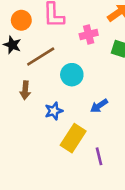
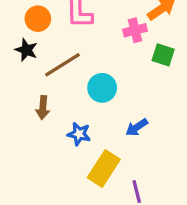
pink cross: (89, 35) -> (135, 30), moved
blue star: (54, 111) -> (79, 134), turned 30

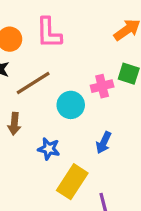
pink cross: (135, 30) -> (102, 86), moved
blue arrow: (137, 127) -> (104, 143), turned -30

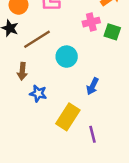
pink cross: (102, 86) -> (91, 22), moved
blue star: (49, 149) -> (38, 94), moved

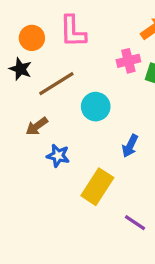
brown arrow: (22, 71) -> (37, 126), turned 49
purple line: (93, 134) -> (135, 223), moved, turned -42

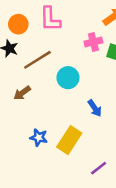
blue arrow: (130, 146) -> (95, 108), turned -60
blue star: (58, 156) -> (39, 137), moved
purple line: (135, 223) -> (99, 168), turned -72

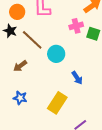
brown line: (37, 60) -> (32, 40), turned 75
blue star: (39, 137) -> (20, 98), moved

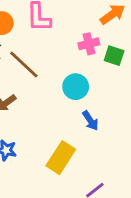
cyan circle: (56, 54) -> (76, 87), moved

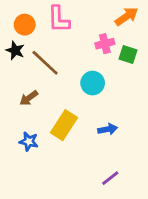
blue arrow: (90, 121) -> (108, 129), moved, turned -66
yellow rectangle: (61, 158) -> (64, 125), moved

